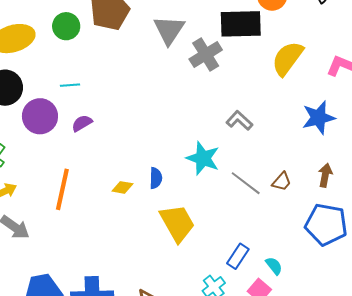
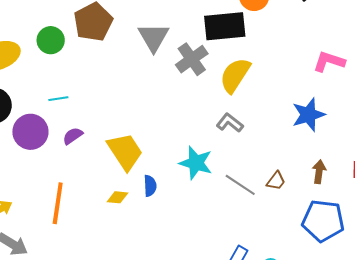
yellow semicircle: (287, 58) -> (235, 75), moved
yellow trapezoid: (177, 223) -> (125, 151), moved

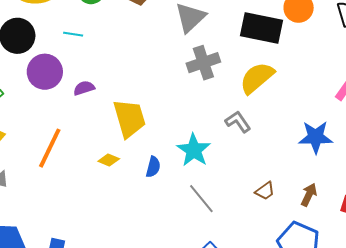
gray cross: (192, 59) -> (203, 63), moved
cyan line: (58, 99) -> (73, 34), moved
gray line: (240, 185) -> (201, 199), moved
blue semicircle: (150, 186) -> (153, 167), moved

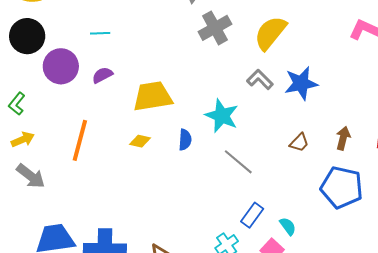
cyan line: (73, 34) -> (100, 33), moved
yellow trapezoid: (129, 118) -> (153, 96), turned -72
blue star: (316, 137) -> (301, 83), moved

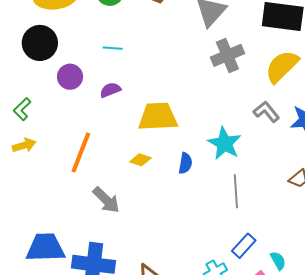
purple circle: (61, 66) -> (70, 77), size x0.7
gray line: (238, 162) -> (236, 191), turned 40
gray arrow: (31, 176) -> (106, 200), moved

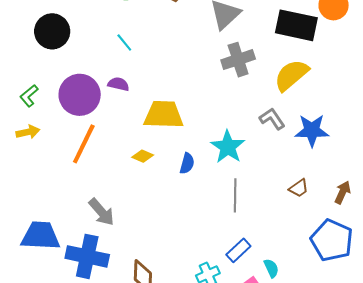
cyan line: (113, 48) -> (124, 43), turned 42
purple circle: (70, 77) -> (80, 95), moved, size x1.6
purple semicircle: (110, 90) -> (118, 84), turned 30
gray arrow: (106, 200) -> (101, 212), moved

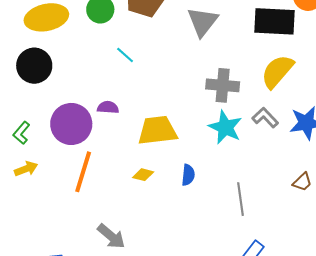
cyan line: (124, 43) -> (125, 55), moved
gray cross: (238, 60) -> (223, 85), moved, turned 32
cyan star: (228, 147) -> (225, 127), moved

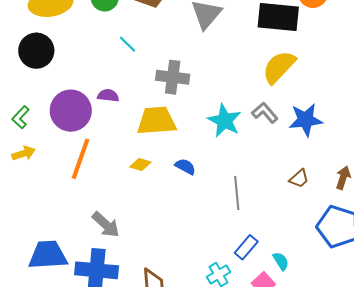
gray cross: (223, 85) -> (173, 77), moved
blue semicircle: (188, 175) -> (185, 167), turned -70

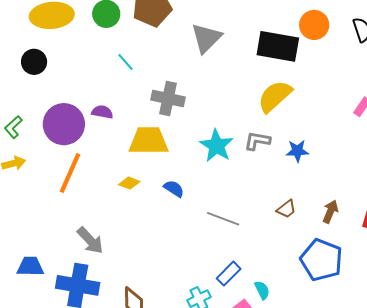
black circle: (36, 51) -> (34, 62), size x0.7
gray L-shape: (265, 113) -> (257, 141), turned -44
blue star: (306, 120) -> (297, 151), size x0.7
gray line: (237, 193) -> (223, 219), turned -68
blue trapezoid: (48, 255) -> (30, 266), size x0.7

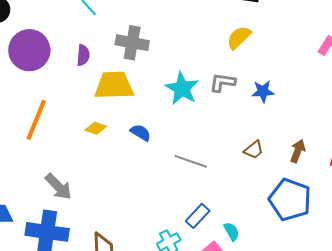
yellow semicircle: (275, 96) -> (239, 37), size x0.7
purple semicircle: (102, 112) -> (83, 55), moved, turned 85
purple circle: (64, 124) -> (29, 50), moved

